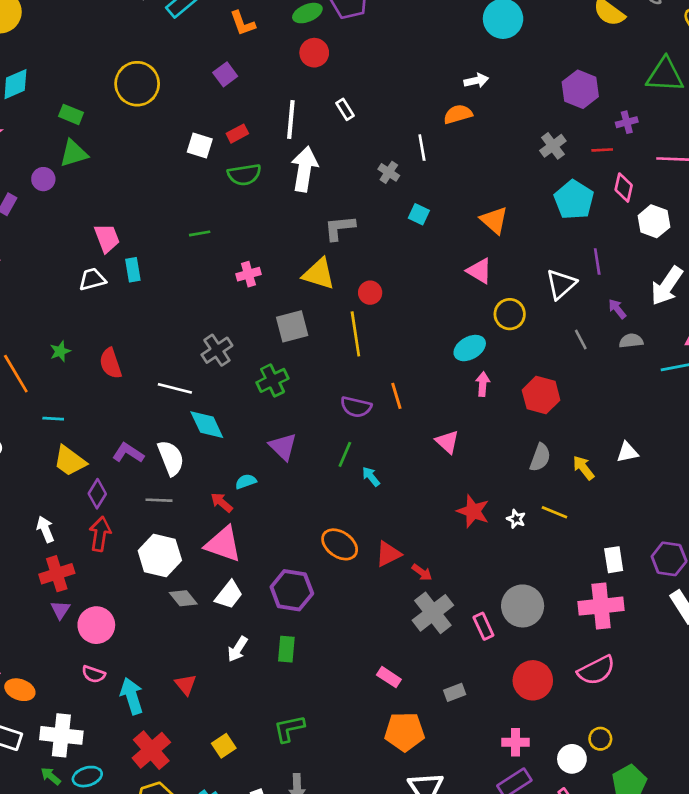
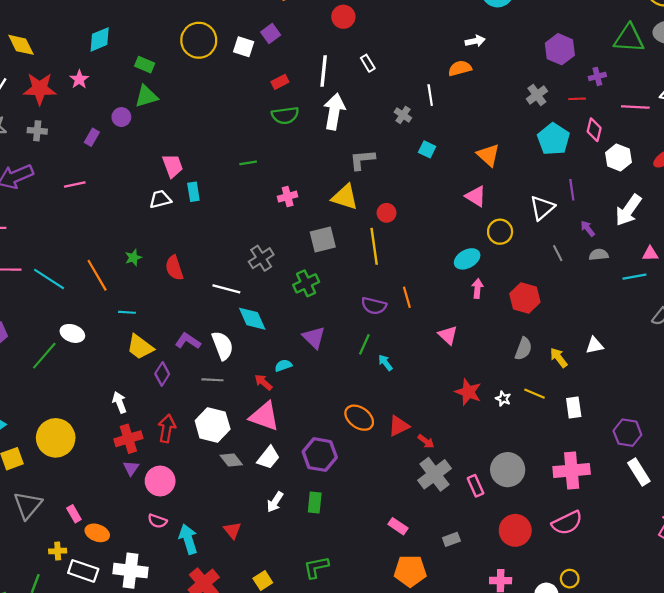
white square: (200, 145) -> (244, 47), moved
red arrow: (100, 534) -> (167, 428), moved
white rectangle: (614, 560) -> (574, 407), moved

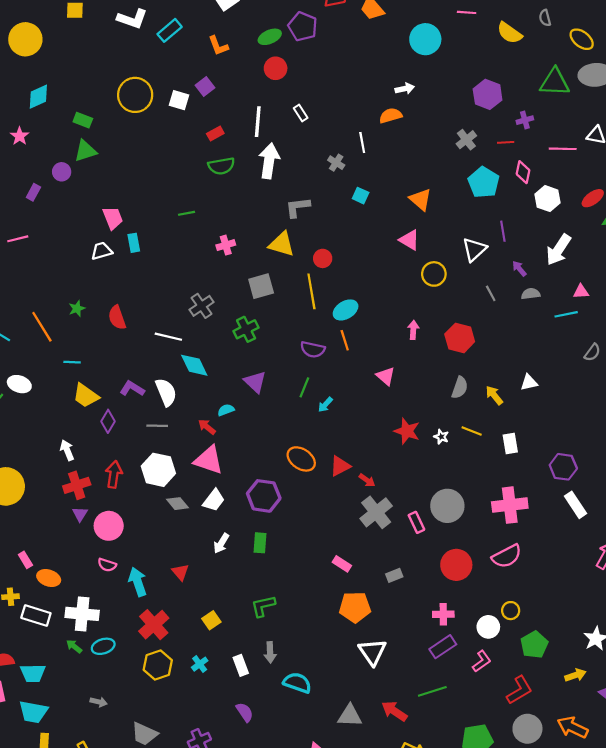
cyan ellipse: (467, 259) -> (346, 310), moved
cyan arrow: (385, 363) -> (325, 405), turned -98

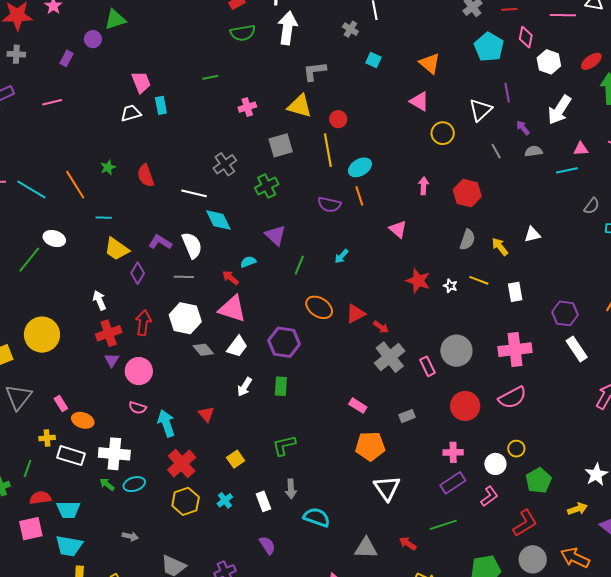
green line: (304, 387) -> (299, 265), moved
red arrow: (394, 711) -> (408, 543), size x0.7

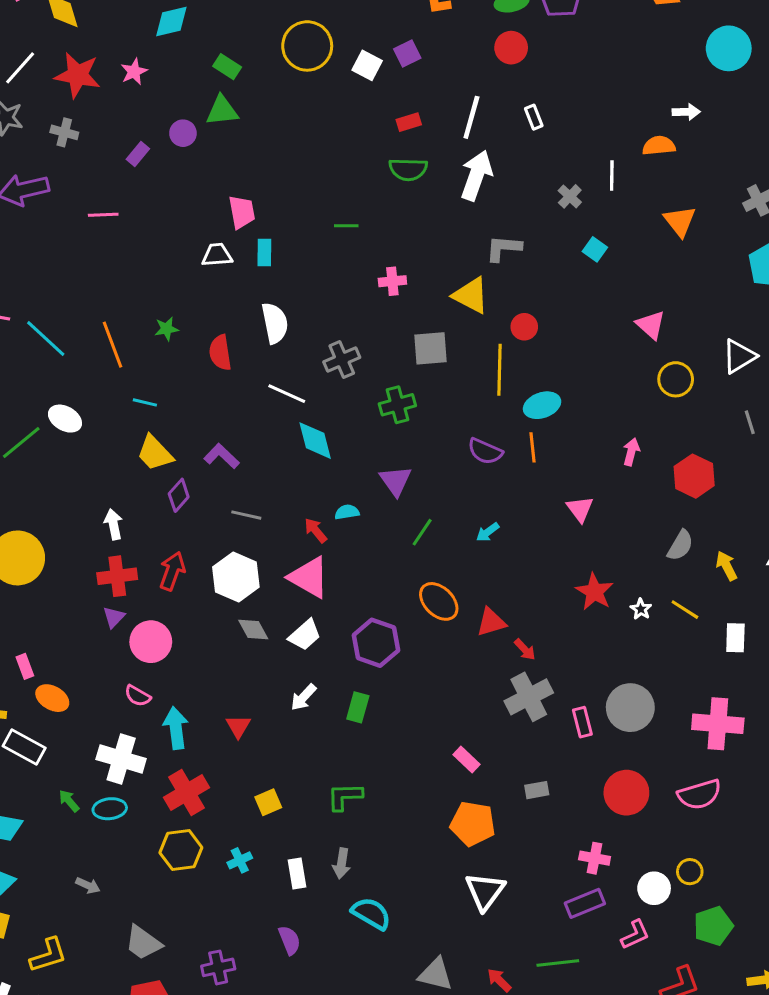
orange triangle: (430, 63) -> (680, 221), moved
white semicircle: (192, 245) -> (275, 323), moved
white cross: (114, 454) -> (121, 759), moved

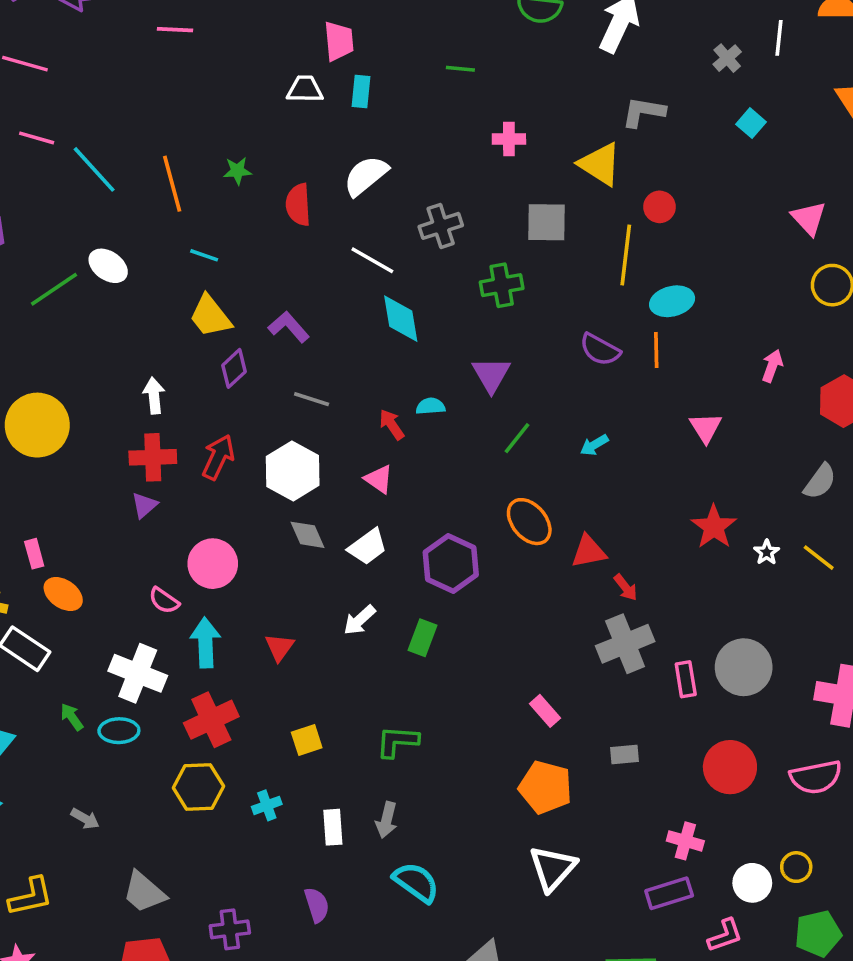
white semicircle: (275, 323) -> (366, 176), turned -123
pink triangle: (309, 577) -> (379, 479), size x0.6
pink circle: (151, 642) -> (213, 564), moved

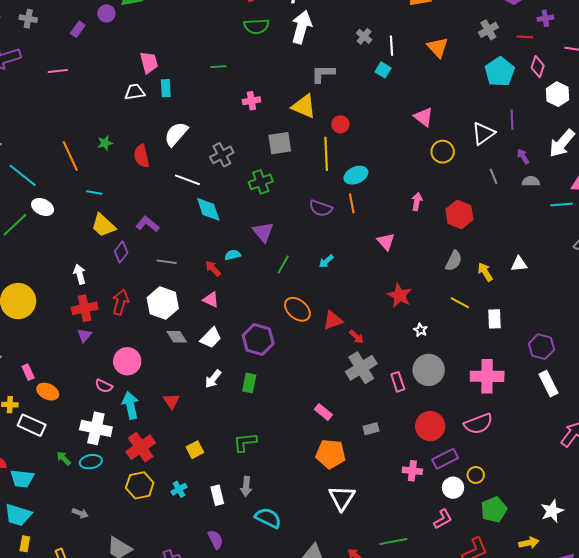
white line: (779, 38) -> (391, 46), moved
cyan line: (94, 169) -> (23, 175), moved
white star: (767, 552) -> (420, 330), moved
purple rectangle: (669, 893) -> (445, 459), moved

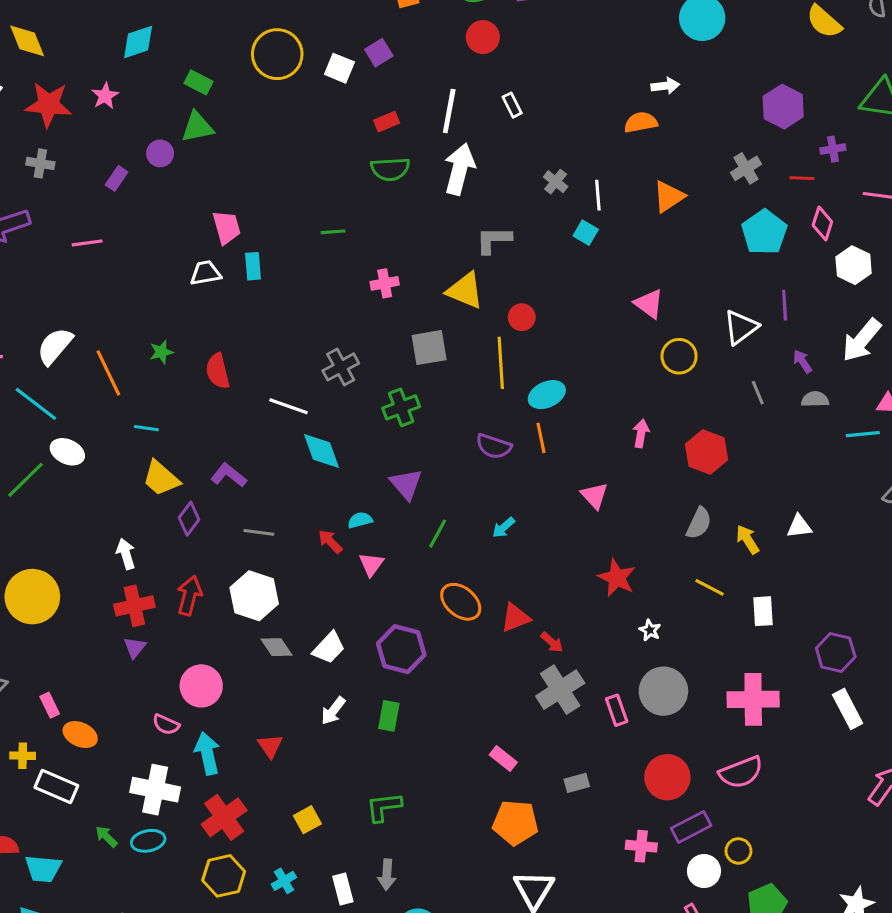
orange triangle: (438, 47) -> (669, 197), turned 40
white semicircle: (176, 134) -> (55, 346), moved
pink triangle: (211, 300) -> (371, 564), moved, turned 42

